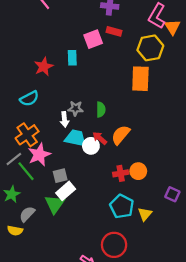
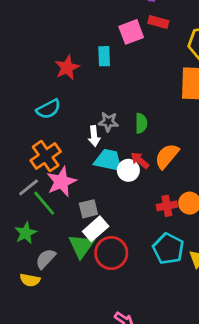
red circle: (114, 245) -> (111, 253), moved

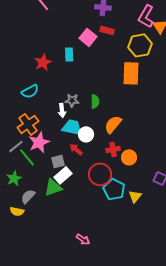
pink square: (131, 32) -> (88, 37), turned -30
red arrow: (140, 160) -> (76, 149), moved
red cross: (167, 206) -> (113, 149), moved
green triangle: (81, 246) -> (53, 187), turned 36
red circle: (111, 253) -> (100, 174), moved

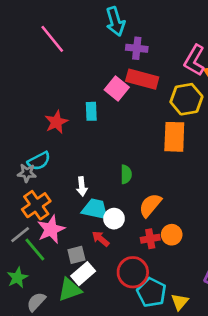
red rectangle: (107, 30) -> (142, 79), size x1.6
gray star: (72, 100) -> (27, 173), moved
orange circle: (129, 157) -> (172, 235), moved

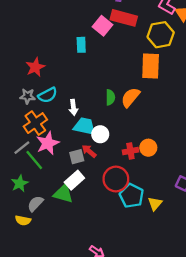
red star: (56, 122) -> (35, 67), moved
cyan semicircle: (39, 161) -> (48, 95), moved
orange semicircle: (150, 205) -> (130, 97), moved
gray square: (76, 255) -> (77, 157), moved
green triangle: (70, 290) -> (63, 194), turned 35

